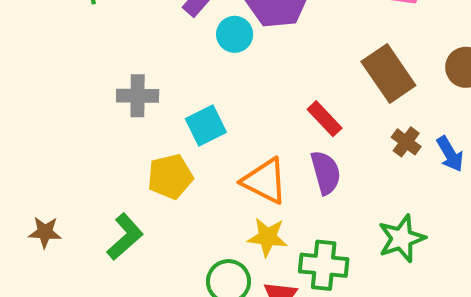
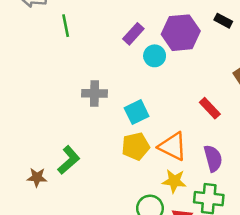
purple semicircle: (326, 173) -> (213, 158), moved
yellow pentagon: (170, 177) -> (136, 146), moved
green L-shape: (125, 237) -> (69, 160), moved

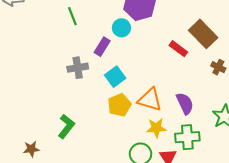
green line: (66, 26) -> (72, 16), moved
purple rectangle: (133, 34) -> (102, 47), moved
red rectangle: (210, 108) -> (178, 49), moved
brown star: (37, 177) -> (31, 149), moved

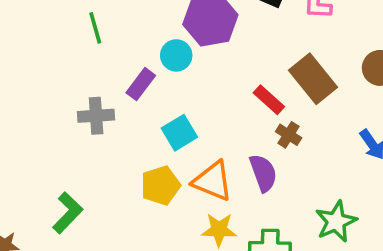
brown cross: (218, 67) -> (289, 135), moved
cyan square: (115, 77) -> (179, 133), moved
purple semicircle: (185, 103) -> (263, 173), moved

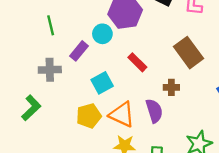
green line: (95, 28) -> (51, 25), moved
red rectangle: (269, 100) -> (137, 62), moved
brown cross: (289, 135) -> (171, 87), turned -35
green L-shape: (68, 213) -> (31, 108), moved

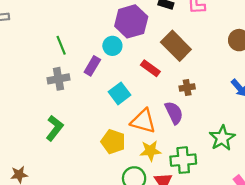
brown rectangle: (189, 53) -> (176, 46), moved
gray cross: (50, 70) -> (58, 79), moved
yellow pentagon: (89, 116) -> (113, 142), moved, turned -30

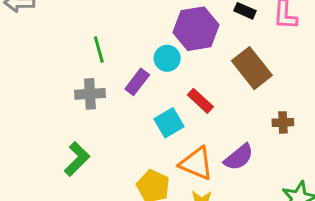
red rectangle: (150, 68) -> (200, 101), moved
brown cross: (187, 87) -> (283, 122), moved
purple semicircle: (174, 113) -> (239, 157), turned 70

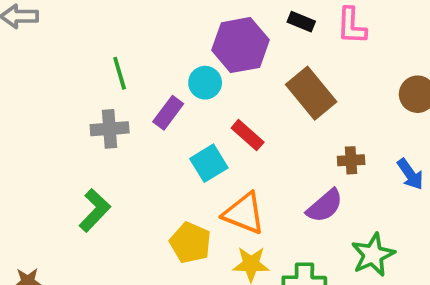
purple semicircle: (239, 157) -> (325, 206), moved

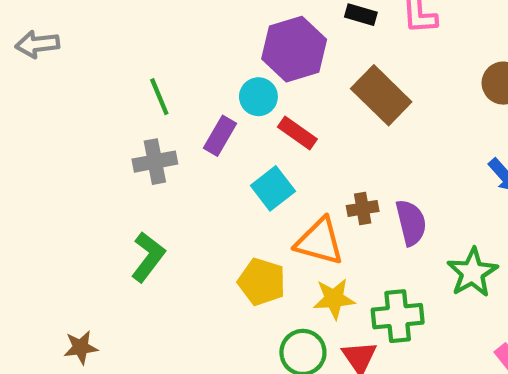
red rectangle: (248, 135) -> (297, 133), moved
brown cross: (351, 160) -> (363, 208), moved
purple semicircle: (325, 206) -> (411, 223), turned -57

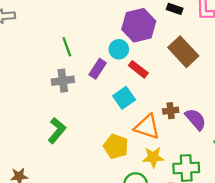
purple semicircle: (411, 223) -> (196, 119), turned -30

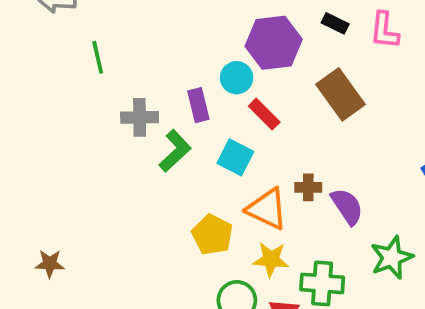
green line: (67, 47) -> (98, 57), moved
purple rectangle: (98, 69) -> (198, 105), turned -54
cyan square: (124, 98) -> (235, 157), turned -35
green L-shape: (57, 130) -> (175, 151), moved

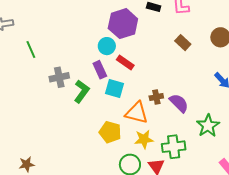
brown rectangle: (340, 94) -> (183, 43), moved, size x0.6
purple rectangle: (198, 105) -> (100, 70), moved

